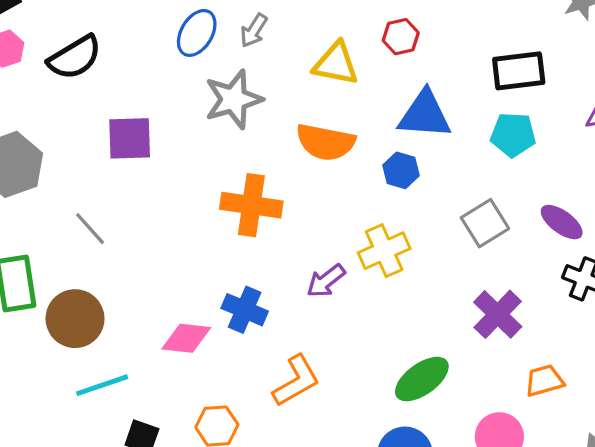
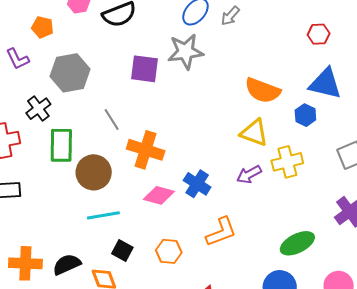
yellow triangle: (336, 64) -> (254, 133), moved
gray star: (234, 99) -> (185, 52), moved
orange cross: (251, 205) -> (146, 150), moved

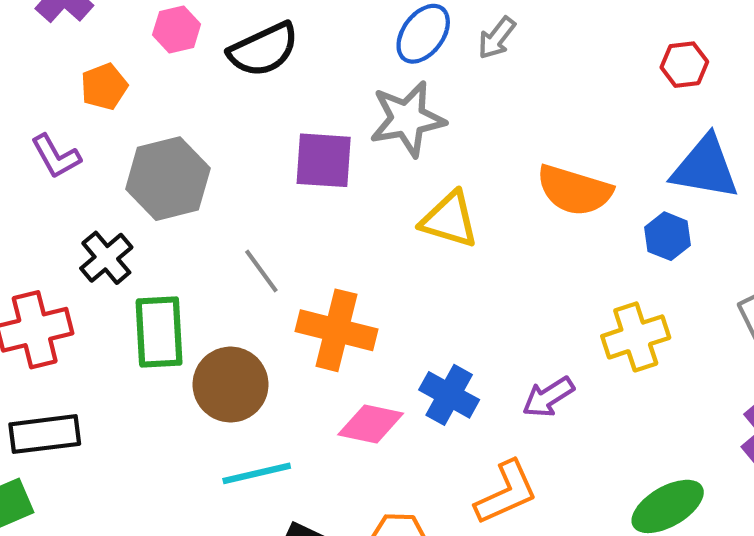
orange pentagon: (43, 27) -> (104, 87), turned -30
yellow triangle: (254, 133) -> (449, 220), moved
purple arrow: (249, 174) -> (548, 397), moved

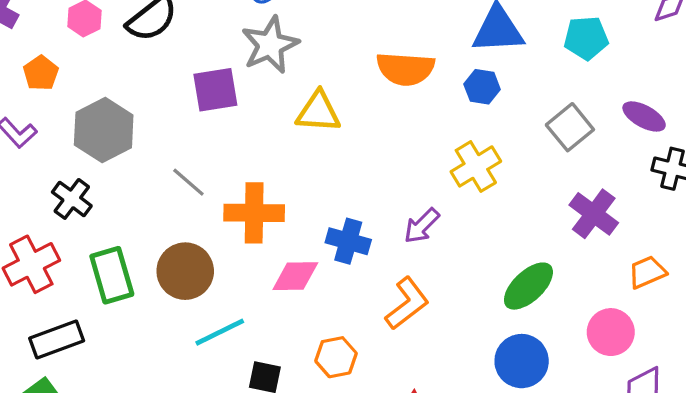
green rectangle: (159, 332) -> (112, 275), moved

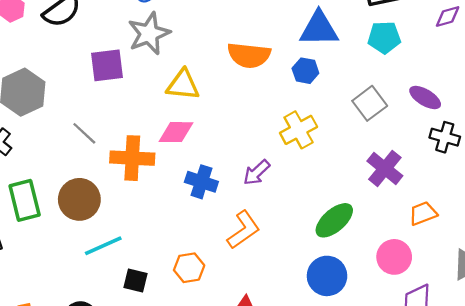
pink diamond: (295, 276) -> (176, 132), moved

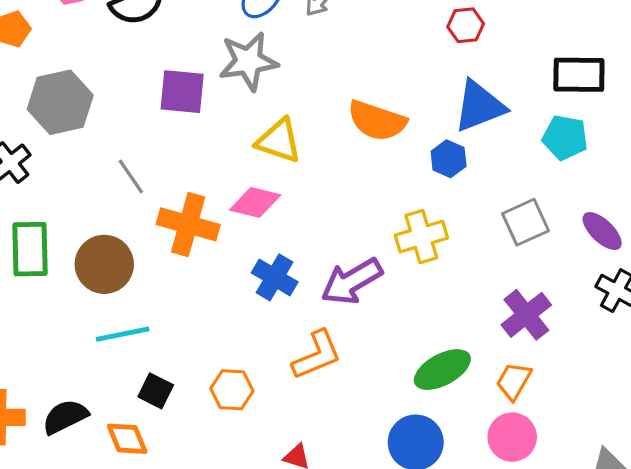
blue triangle: (319, 29) -> (479, 106), turned -33
purple arrow: (257, 172) -> (352, 281), size x1.5
orange trapezoid: (423, 213) -> (514, 381), moved, turned -52

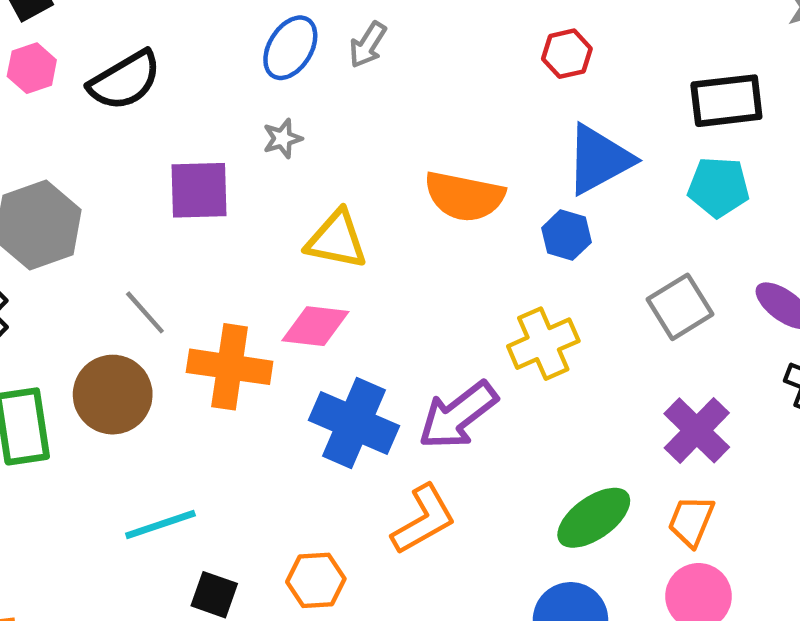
gray star: (248, 61) -> (282, 138), size x0.5
brown circle: (104, 264) -> (113, 395), moved
blue cross: (275, 277) -> (354, 423), size x1.4

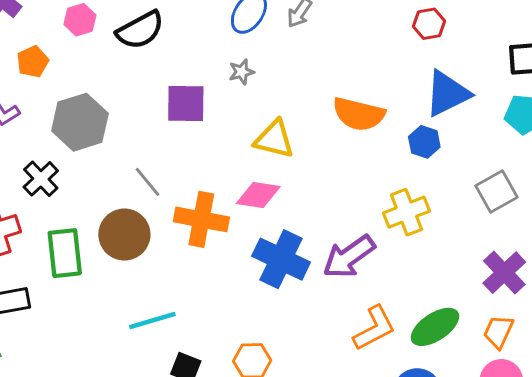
orange L-shape: (424, 520) -> (374, 328), moved

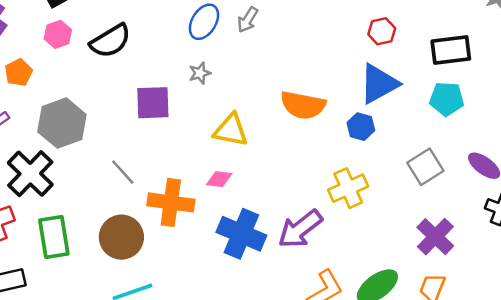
red hexagon: (429, 24) -> (382, 31), moved
black cross: (41, 179) -> (30, 174), size x1.5
pink diamond: (258, 195) -> (219, 179), size x0.7
brown circle: (124, 235) -> (121, 237), moved

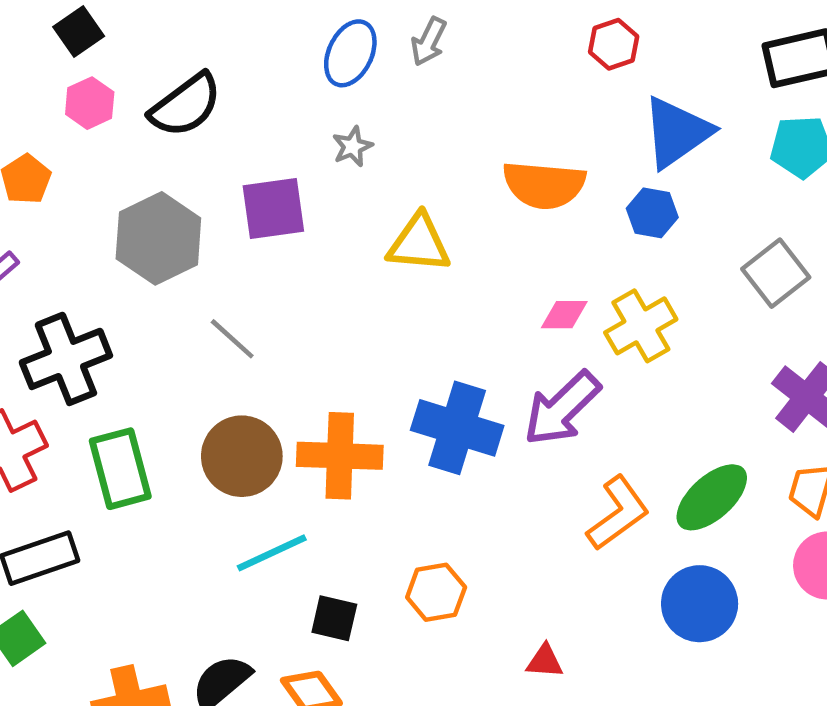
red hexagon: (382, 31) -> (614, 44), moved
gray hexagon: (62, 123) -> (158, 238), moved
black cross: (30, 174) -> (66, 359), turned 30
pink diamond: (219, 179) -> (564, 315), moved
orange cross: (171, 202) -> (340, 456), moved

